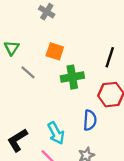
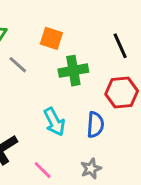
black line: (110, 57) -> (120, 46), turned -42
cyan arrow: (56, 133) -> (54, 122), moved

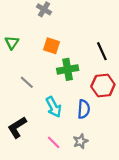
gray line: (18, 65) -> (27, 82), moved
pink line: (43, 170) -> (54, 142), moved

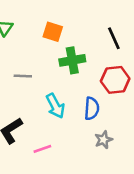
gray line: (27, 82) -> (23, 76), turned -40
gray star: (80, 141) -> (103, 140), moved
pink line: (54, 142) -> (42, 149), moved, turned -64

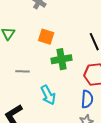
blue semicircle: (92, 109) -> (87, 99), moved

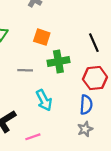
gray line: (23, 71) -> (25, 70), moved

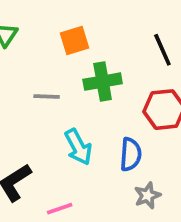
orange square: (42, 37) -> (75, 40), turned -35
blue semicircle: (86, 105) -> (131, 154), moved

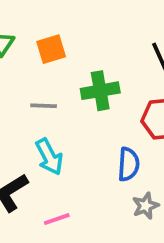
orange square: (75, 40) -> (51, 49), moved
cyan arrow: (78, 147) -> (49, 157), moved

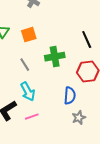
gray line: (44, 106) -> (25, 65), turned 56
pink line: (57, 219) -> (32, 117), moved

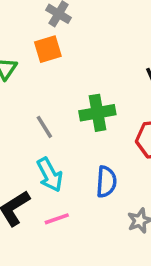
orange square: (29, 35) -> (48, 49), moved
blue semicircle: (70, 96) -> (106, 182), moved

